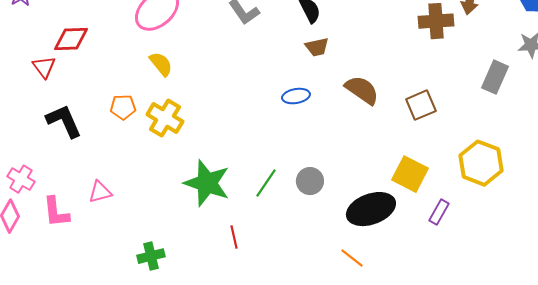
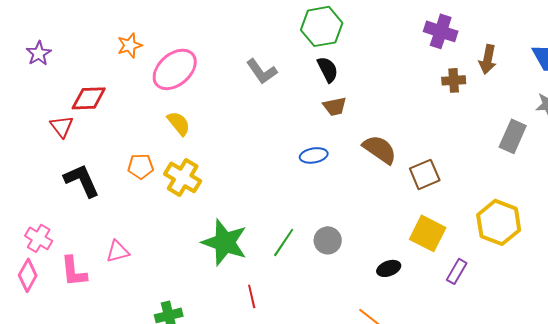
brown cross: (436, 21) -> (454, 80), size x0.7
brown square: (421, 105) -> (425, 174), moved
black ellipse: (371, 209) -> (389, 268), size x0.5

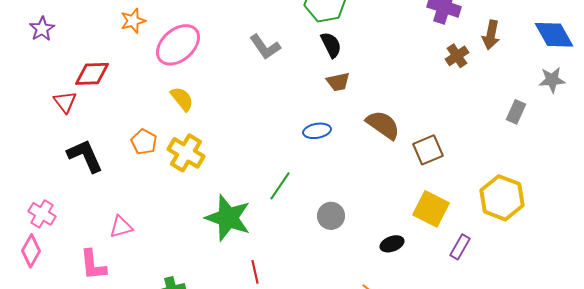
brown cross: (454, 80) -> (457, 56), turned -30
gray rectangle: (513, 136) -> (516, 112), size x0.7
orange pentagon: (141, 166) -> (144, 142), turned 30
green line: (284, 242) -> (280, 186), moved
pink L-shape: (74, 271) -> (93, 265), moved

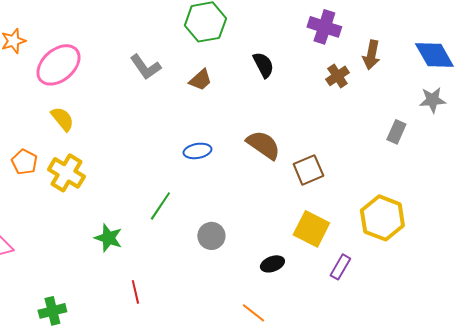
black semicircle: (331, 45) -> (263, 65), moved
brown trapezoid: (338, 82) -> (200, 80), moved, turned -30
green star: (228, 218) -> (108, 238), size x0.6

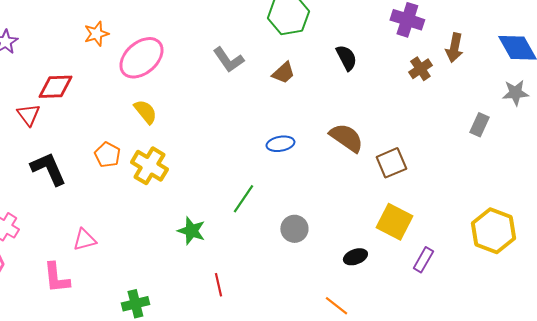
yellow hexagon: (382, 218) -> (493, 231), moved

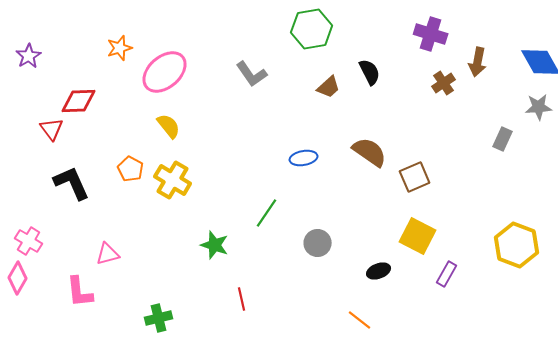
brown trapezoid: (283, 73) -> (329, 87), moved

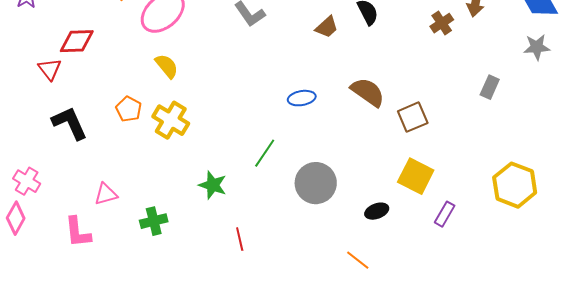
gray rectangle: (503, 139) -> (490, 87), moved
gray circle: (318, 243) -> (316, 183), size x1.5
green cross: (159, 318) -> (154, 221), moved

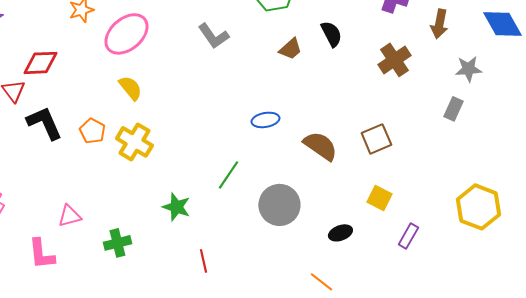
brown cross: (442, 23) -> (394, 60), moved, size x1.4
gray star: (537, 47) -> (468, 69), moved
brown semicircle: (368, 92) -> (320, 146), moved
black L-shape: (70, 123) -> (44, 123), moved
yellow square: (416, 176) -> (379, 198), size x0.7

